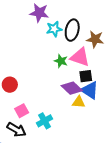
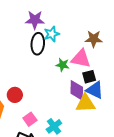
black ellipse: (72, 30) -> (38, 44), moved
purple diamond: (72, 88) -> (77, 90), turned 55
yellow triangle: (79, 102) -> (85, 103), size x1.5

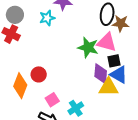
cyan star: (52, 34) -> (47, 18), moved
black ellipse: (38, 44) -> (107, 14), moved
green star: (63, 65) -> (88, 47), size x1.5

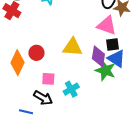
green star: (88, 47) -> (105, 70), moved
yellow triangle: (109, 87) -> (73, 47), moved
pink square: (52, 100) -> (48, 79), turned 32

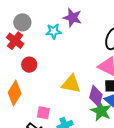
red circle: (36, 53) -> (29, 65), moved

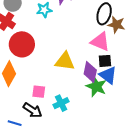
red circle: (29, 65) -> (22, 44), size x1.6

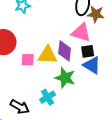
purple diamond: (90, 72) -> (65, 51), moved
green star: (96, 86) -> (65, 78), moved
pink square: (39, 92) -> (28, 60), moved

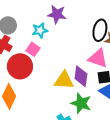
pink square: (28, 60) -> (33, 49), moved, turned 32

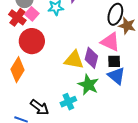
pink square: (33, 49) -> (32, 14), moved

